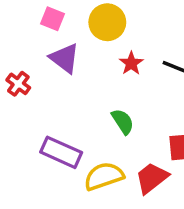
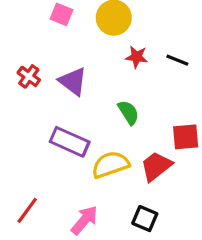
purple triangle: (65, 58) -> (73, 81), moved
red star: (131, 63) -> (137, 57), turned -30

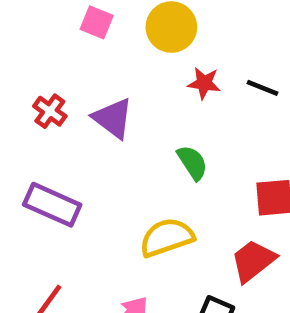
purple rectangle: (70, 142) -> (52, 205), moved
red trapezoid: (156, 166) -> (253, 261), moved

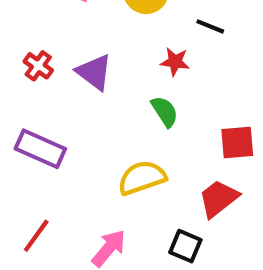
red star: (204, 83) -> (175, 62), moved
black line: (263, 88) -> (210, 26), moved

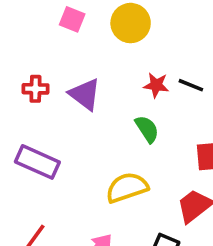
black line: (210, 26) -> (191, 85), moved
red cross: (38, 66) -> (36, 89), turned -35

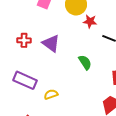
red star: (156, 85) -> (90, 21), moved
yellow semicircle: (127, 188) -> (51, 94), moved, size x0.6

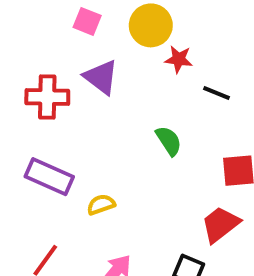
red cross: (24, 40) -> (47, 97), size x1.5
purple triangle: (51, 43) -> (101, 77), moved

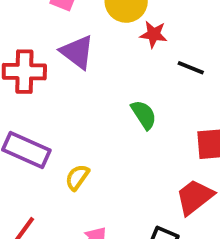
yellow semicircle: (101, 204) -> (77, 177), turned -36

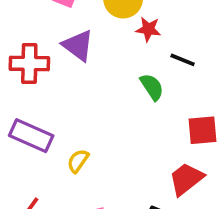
green semicircle: (144, 115) -> (152, 87), moved

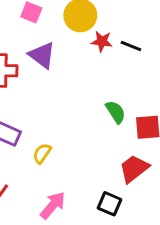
black line: (183, 60) -> (131, 46), moved
green semicircle: (152, 87) -> (116, 112), moved

